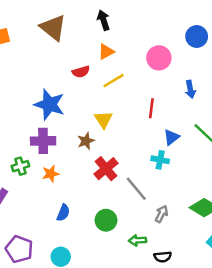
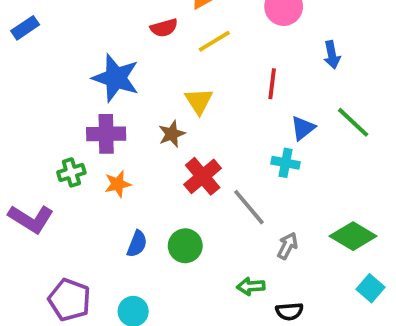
green circle: (106, 220) -> (185, 246), moved

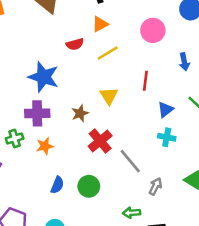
yellow triangle: (199, 101) -> (109, 96), moved
cyan cross: (286, 163) -> (167, 137), moved

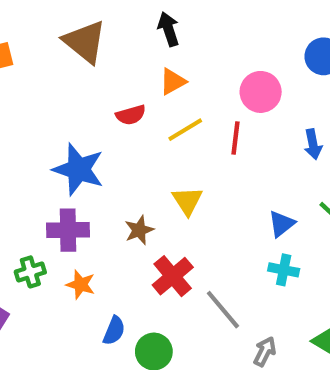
red line: (145, 81) -> (235, 138), moved
orange star: (45, 146) -> (81, 285), turned 30
blue semicircle: (57, 185) -> (114, 331), moved

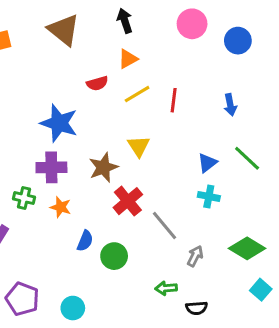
pink circle: (261, 92) -> (192, 24), moved
brown star: (139, 230) -> (103, 167), size x1.4
green cross: (30, 272) -> (24, 198), turned 30

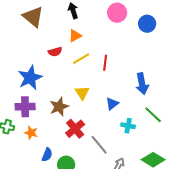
blue arrow: (230, 105) -> (142, 84), moved, size x1.5
blue star: (59, 123) -> (30, 78), turned 30
green line: (247, 158) -> (153, 115), moved
blue triangle: (207, 163) -> (112, 104), moved

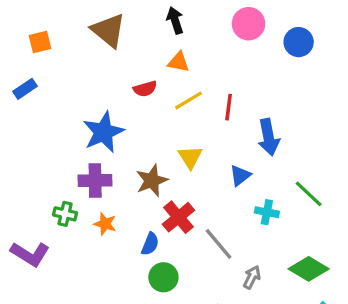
orange triangle: (75, 36) -> (178, 62), turned 40
blue arrow: (142, 84) -> (269, 137), moved
blue semicircle: (47, 155) -> (150, 244), moved

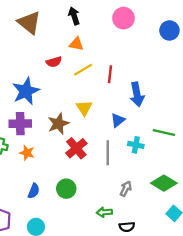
blue circle: (299, 42) -> (169, 30), moved
green line: (309, 194) -> (164, 133), turned -30
blue semicircle: (150, 244) -> (34, 191), moved
gray line: (219, 244) -> (108, 153), moved, turned 40

